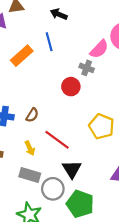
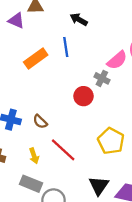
brown semicircle: (32, 115) -> (40, 122), turned 96
black triangle: (72, 169) -> (99, 186), moved

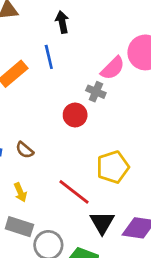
black arrow: (79, 19) -> (62, 22), turned 54
yellow pentagon: (111, 141) -> (113, 167), turned 30
red line: (63, 150) -> (74, 192), moved

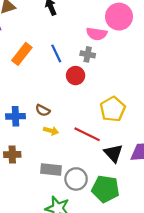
blue line: (49, 57) -> (56, 53), moved
pink semicircle: (113, 68) -> (97, 34), turned 66
yellow arrow: (20, 192) -> (51, 131), moved, turned -40

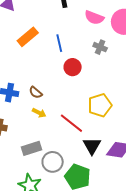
pink semicircle: (97, 34) -> (94, 18), moved
gray cross: (88, 54) -> (100, 47), moved
gray rectangle: (51, 170) -> (31, 148), turned -36

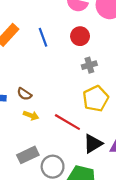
gray cross: (100, 47) -> (89, 65), moved, turned -32
red circle: (73, 67) -> (80, 36), moved
black triangle: (92, 146) -> (93, 144), turned 36

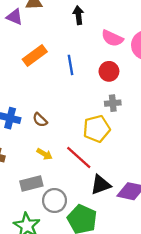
yellow pentagon: (96, 99) -> (97, 129), moved
yellow arrow: (31, 115) -> (45, 154), moved

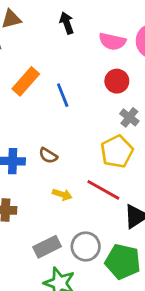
blue line: (70, 65) -> (63, 95), moved
gray cross: (113, 103) -> (129, 117), turned -35
gray rectangle: (31, 183) -> (47, 247), moved

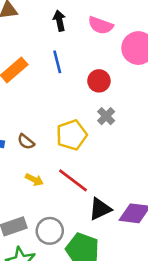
pink semicircle: (112, 41) -> (101, 25), moved
blue line: (63, 95) -> (57, 62), moved
yellow pentagon: (117, 152) -> (72, 135), moved

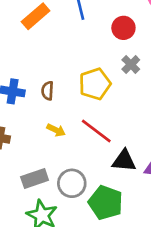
brown semicircle: (26, 142) -> (47, 91), turned 54
black triangle: (100, 209) -> (124, 161), turned 30

